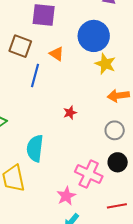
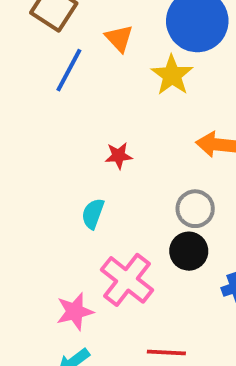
yellow star: (105, 64) -> (172, 75), moved
cyan semicircle: (35, 148) -> (93, 214), moved, size x0.6
black circle: (118, 162) -> (189, 251), moved

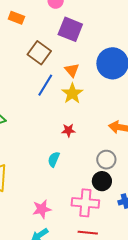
yellow star: (172, 75) -> (72, 93), moved
pink cross: (127, 280) -> (85, 203), moved, turned -36

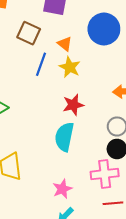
red star: (68, 130) -> (73, 105), size x1.5
cyan semicircle: (54, 159) -> (64, 137), size x1.8

